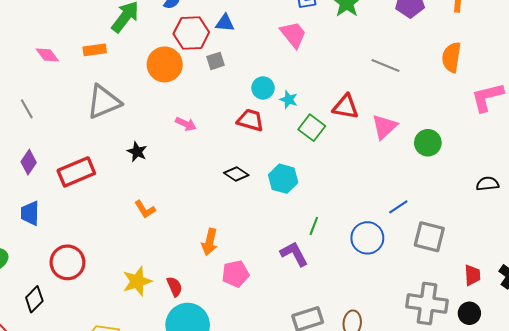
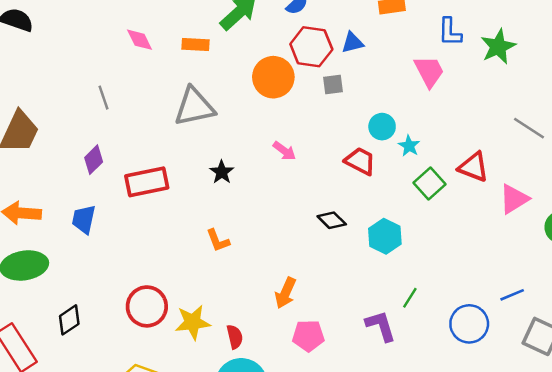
blue triangle: (225, 23) -> (353, 43), turned -30
red circle: (67, 262) -> (147, 306), moved

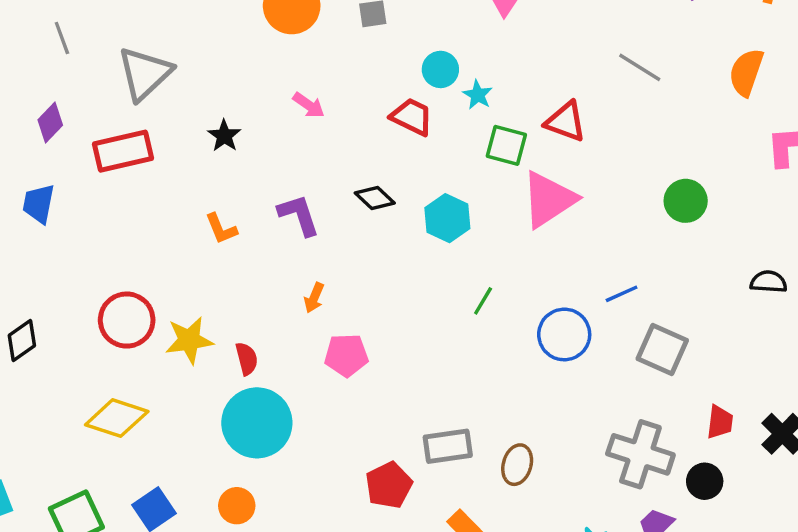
gray triangle: (194, 107) -> (145, 73), moved, turned -30
green square: (430, 184) -> (506, 145), turned -32
pink triangle: (514, 199) -> (549, 199), moved, size x1.4
orange arrow: (285, 293) -> (314, 298), size x0.7
purple L-shape: (381, 326) -> (299, 215), moved

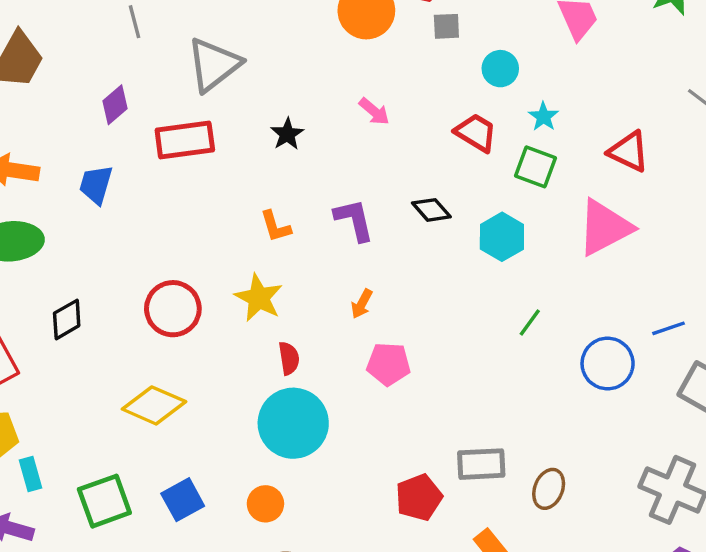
cyan circle: (440, 69) -> (500, 69), moved
green square: (506, 145) -> (535, 167), moved
yellow star: (189, 340) -> (259, 298), moved, turned 30

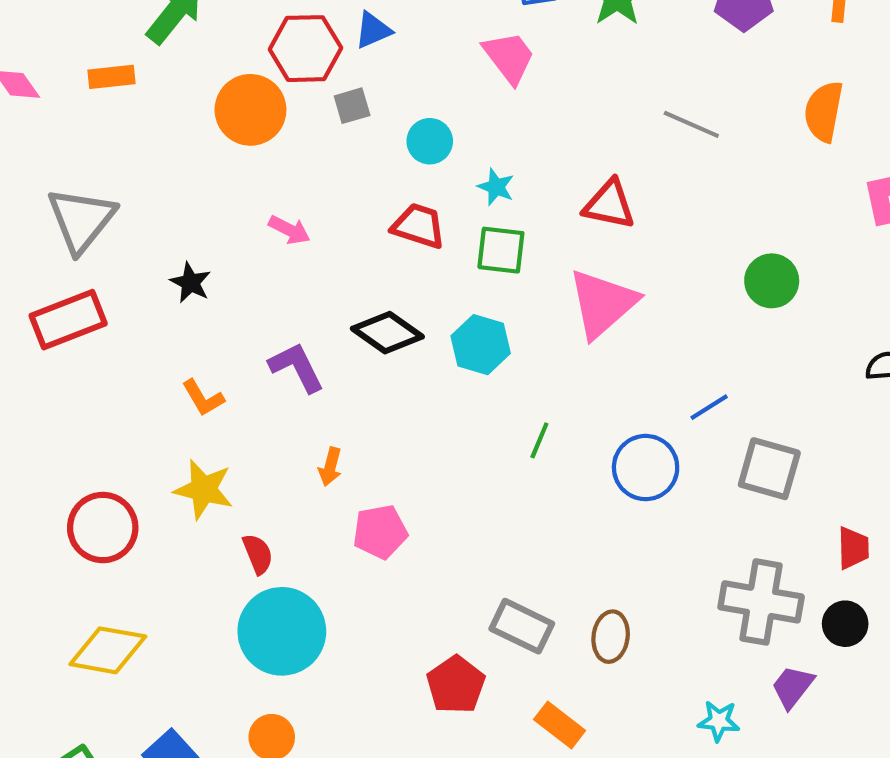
black diamond: (431, 210) -> (387, 333), size x1.4
gray rectangle: (481, 464) -> (522, 626), turned 42

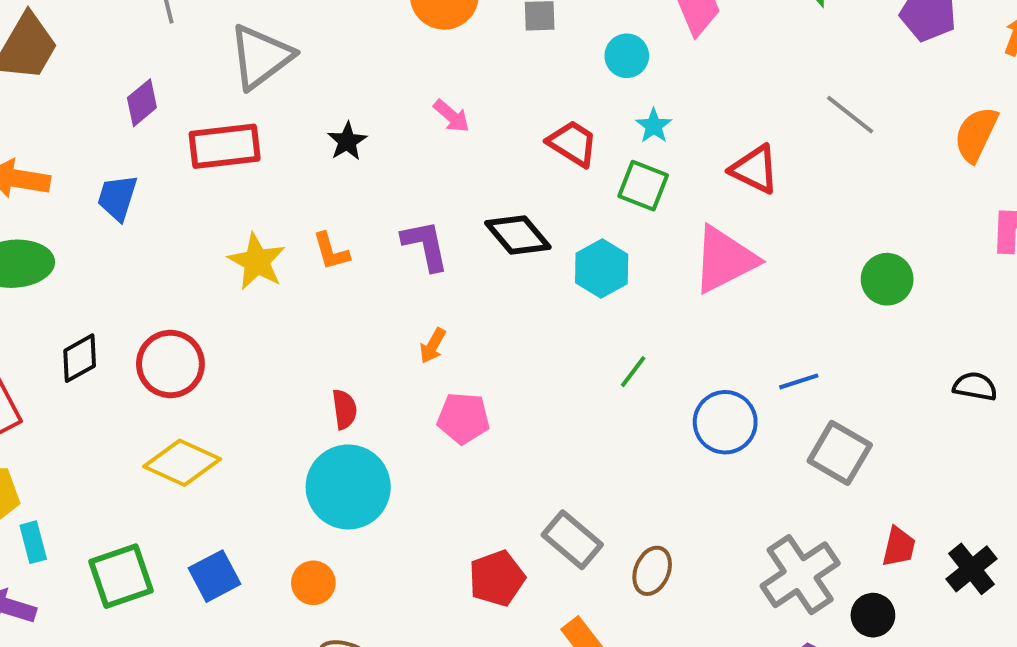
cyan circle: (430, 141) -> (627, 56), moved
yellow star: (204, 489) -> (257, 262), moved
red circle: (103, 528) -> (170, 364), moved
gray cross: (761, 602) -> (800, 575), turned 32

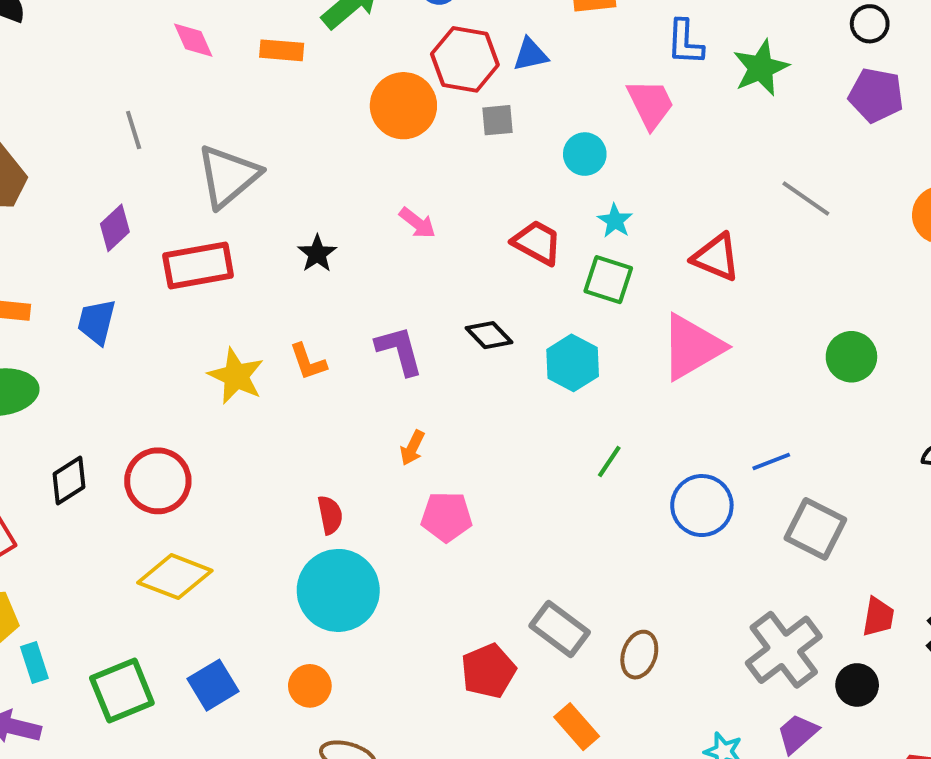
black diamond: (518, 235) -> (489, 335), size x0.7

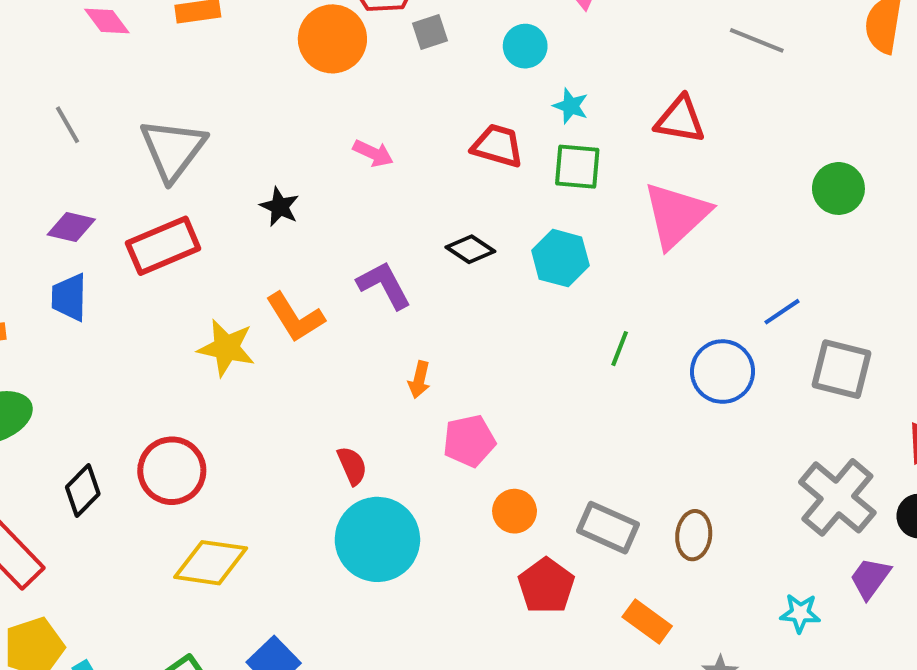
purple diamond: (115, 228) -> (71, 227), turned 69
blue trapezoid: (97, 322) -> (69, 297), moved
orange L-shape: (308, 362) -> (295, 317), size x1.4
orange circle: (310, 686) -> (515, 511), moved

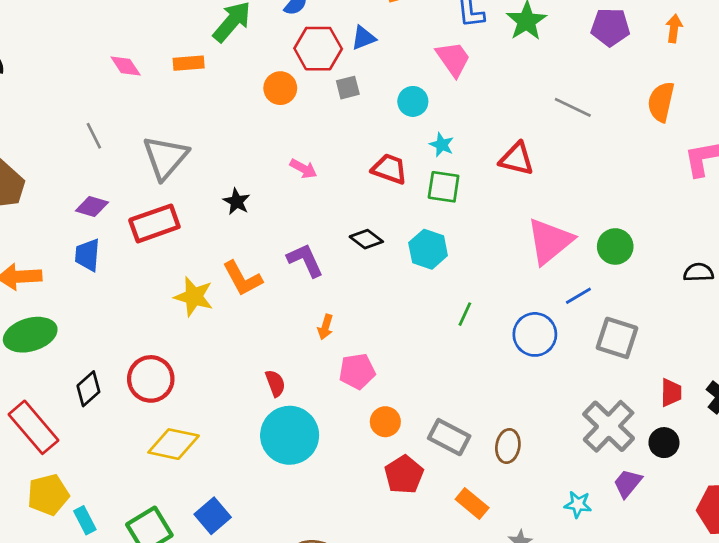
orange circle: (332, 39) -> (280, 88), size x0.7
green circle: (838, 188) -> (615, 246), moved
pink triangle: (676, 215) -> (550, 241), moved

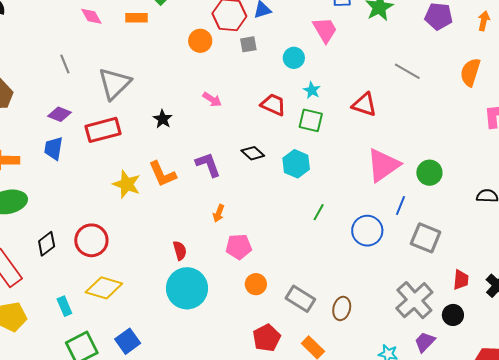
blue line: (578, 296) -> (400, 206), turned -42
red pentagon: (404, 475) -> (267, 338), moved
cyan rectangle: (85, 520) -> (64, 306), moved

